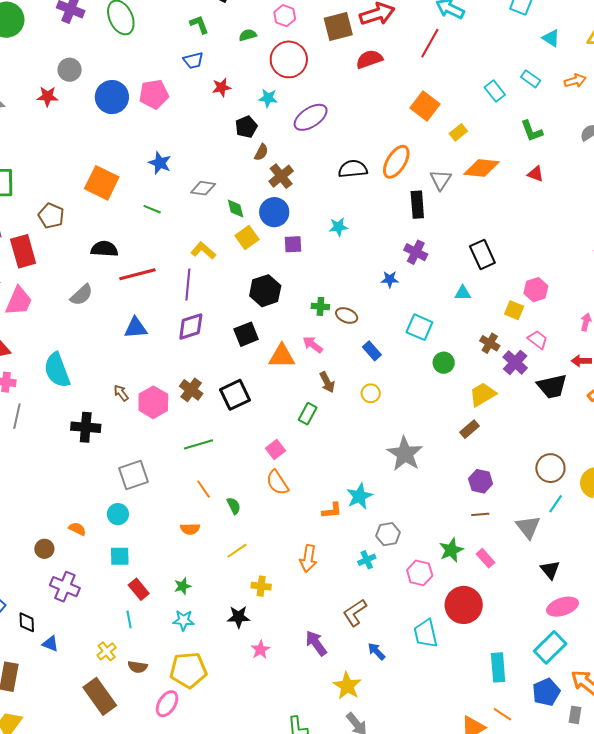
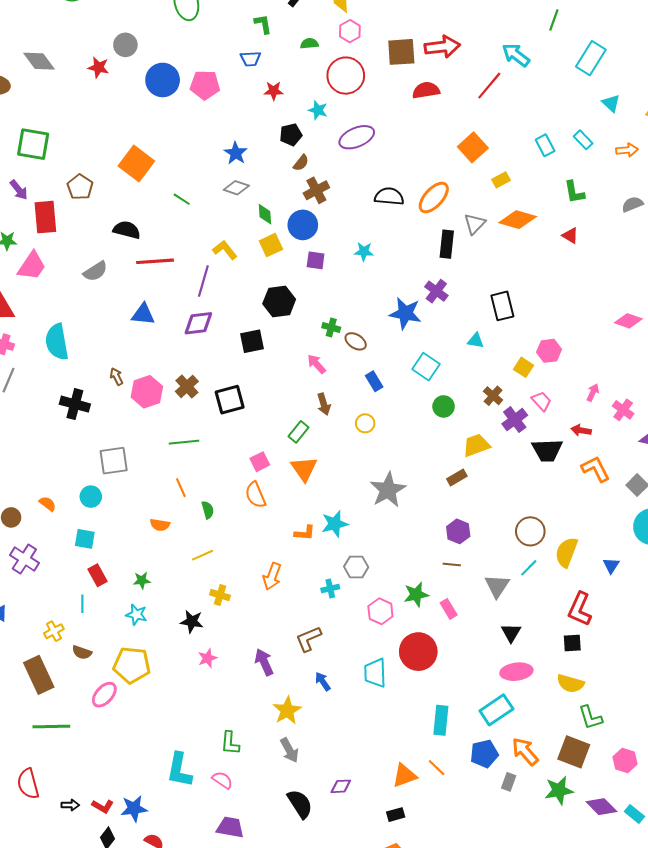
blue star: (160, 163) -> (236, 153), moved
blue star: (390, 279) -> (405, 313), size x1.8
orange triangle: (282, 356) -> (304, 469), moved, turned 44

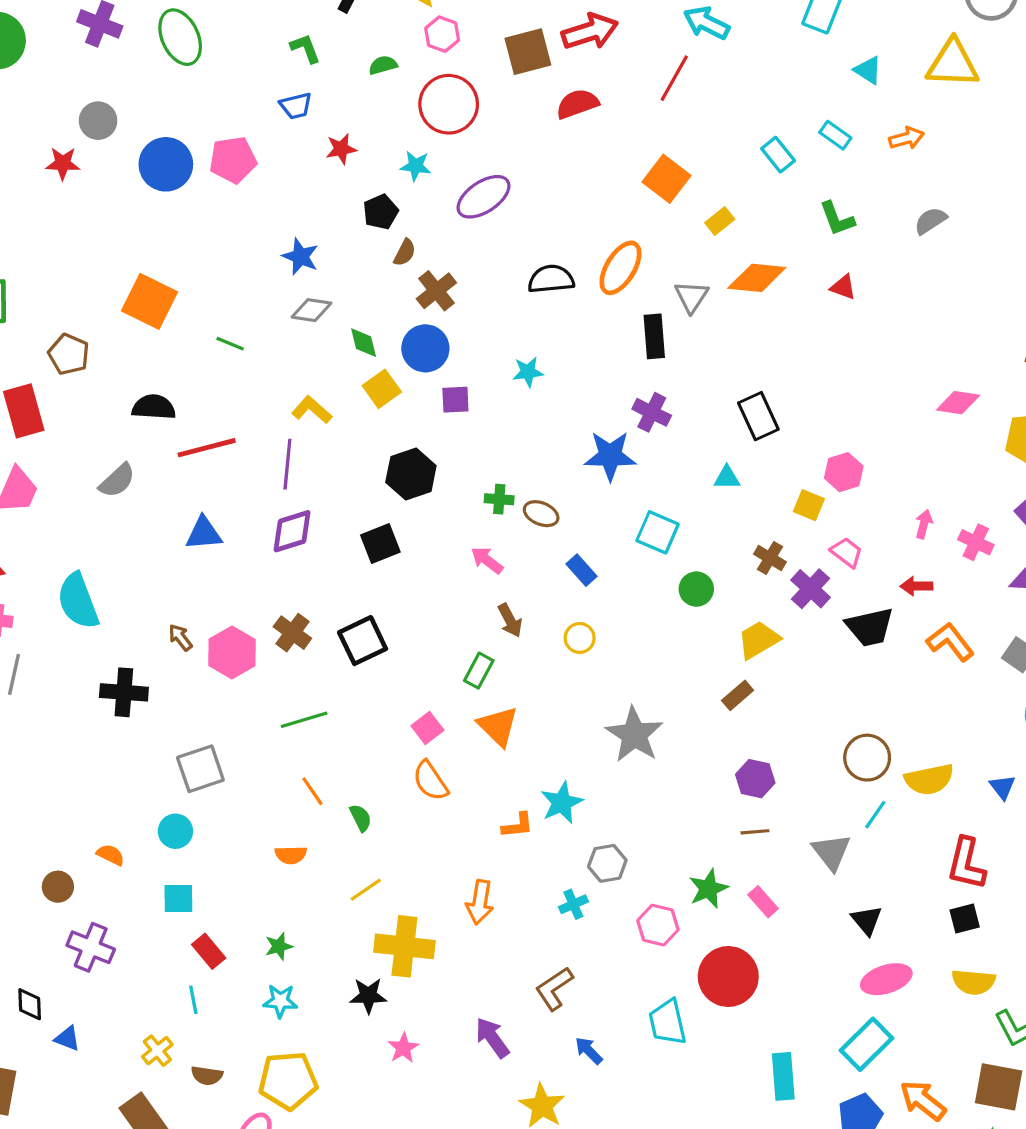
yellow semicircle: (566, 552) -> (929, 779), turned -112
yellow cross: (220, 595) -> (404, 946), size x1.8

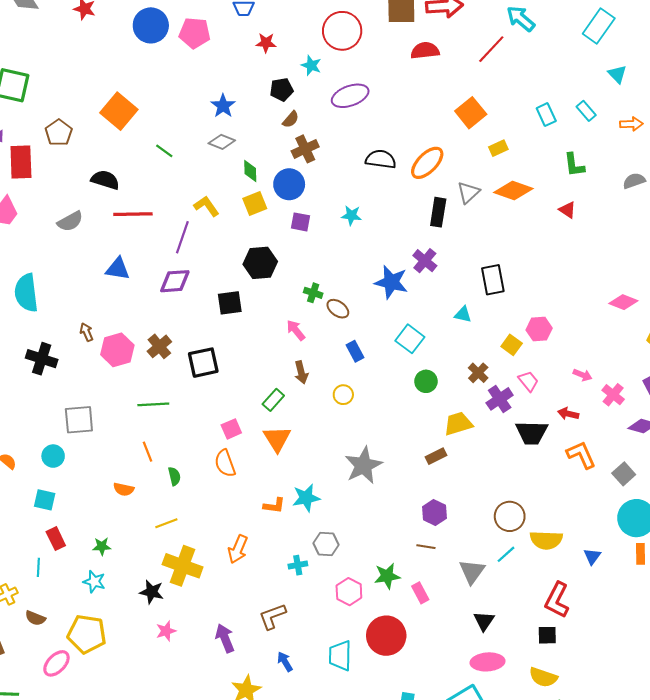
pink arrow: (924, 524) -> (582, 375), turned 84

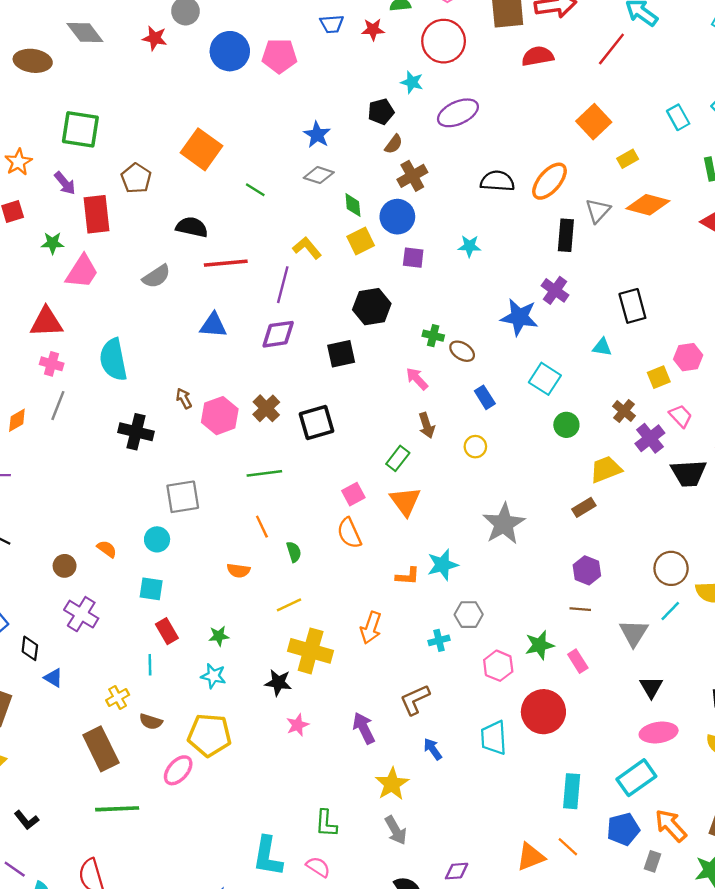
red star: (266, 43) -> (373, 29), moved
yellow square: (512, 345) -> (659, 377), turned 36

